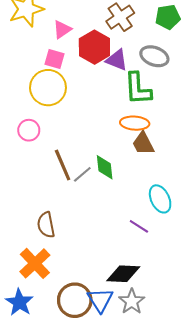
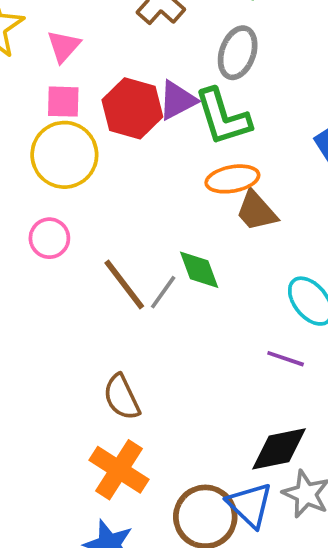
red hexagon: (94, 47) -> (132, 108), moved
gray ellipse: (154, 56) -> (238, 53), turned -76
purple triangle: (117, 60) -> (177, 100), moved, turned -35

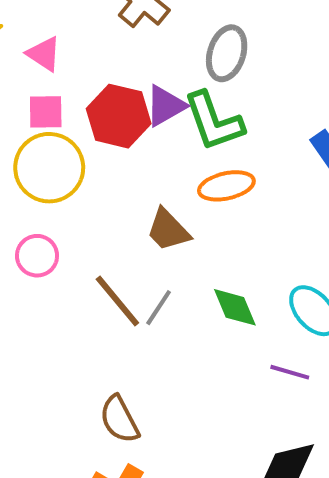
pink triangle: (64, 46) -> (44, 54), turned -36
brown trapezoid: (256, 211) -> (168, 230), moved
green diamond: (199, 270) -> (235, 307), moved

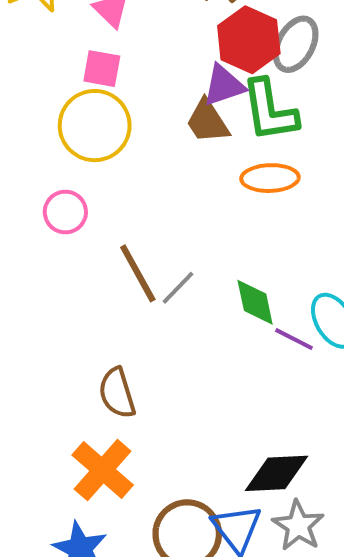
red hexagon: (119, 116) -> (249, 40), moved
brown trapezoid: (168, 230) -> (208, 121), moved
purple line: (290, 372) -> (294, 339), moved

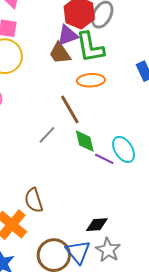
brown line: (138, 273) -> (70, 110), moved
brown semicircle: (117, 393) -> (34, 200), moved
black diamond: (277, 473) -> (97, 225), size x0.7

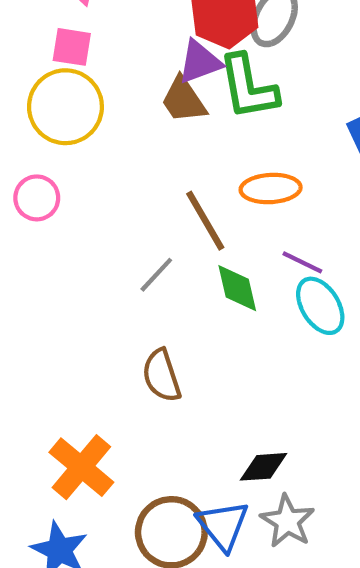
orange ellipse: (91, 80) -> (271, 189), moved
purple line: (104, 159) -> (302, 262), moved
brown semicircle: (34, 200) -> (162, 376), moved

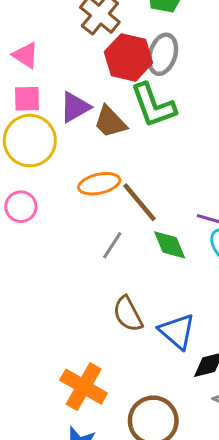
purple triangle: (200, 62) -> (75, 107), moved
orange ellipse: (271, 189) -> (99, 184), moved
blue triangle: (223, 525) -> (177, 331), moved

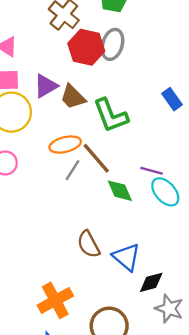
green L-shape: (153, 105) -> (111, 116), moved
gray line: (112, 245) -> (73, 170), moved
orange cross: (84, 387) -> (55, 300), turned 32

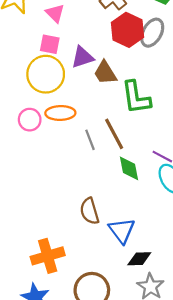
orange ellipse: (65, 145) -> (60, 113), moved
gray line: (73, 170) -> (90, 140), turned -66

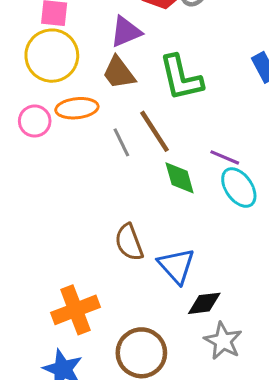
purple triangle: (82, 57) -> (126, 32), moved
brown trapezoid: (105, 73) -> (119, 73), moved

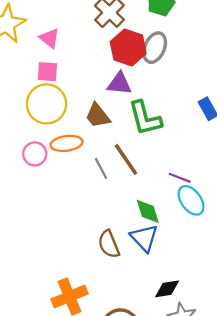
purple triangle: (126, 32) -> (119, 84), moved, turned 30
green diamond: (180, 178) -> (148, 211), moved
blue triangle: (176, 266) -> (144, 238), moved

